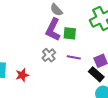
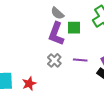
green square: (70, 33) -> (74, 28), moved

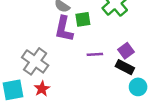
gray cross: (54, 60) -> (35, 61), moved, size x1.6

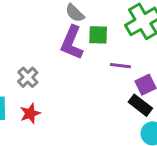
purple line: (95, 54) -> (120, 66), moved
gray cross: (35, 61) -> (28, 77), size x0.6

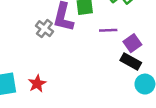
gray cross: (28, 77) -> (44, 29), moved

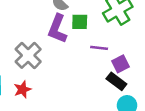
gray cross: (44, 29) -> (28, 55), moved, size x1.5

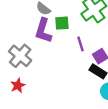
purple line: (99, 48) -> (81, 44), turned 72

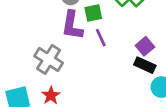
purple line: (81, 44) -> (101, 38), moved

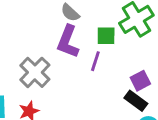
green square: (93, 13) -> (106, 36), moved
purple line: (101, 38) -> (95, 61), turned 30

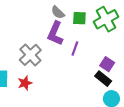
green square: (106, 36) -> (79, 18), moved
purple square: (140, 81) -> (107, 64), turned -32

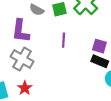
purple L-shape: (55, 33) -> (21, 31), moved

